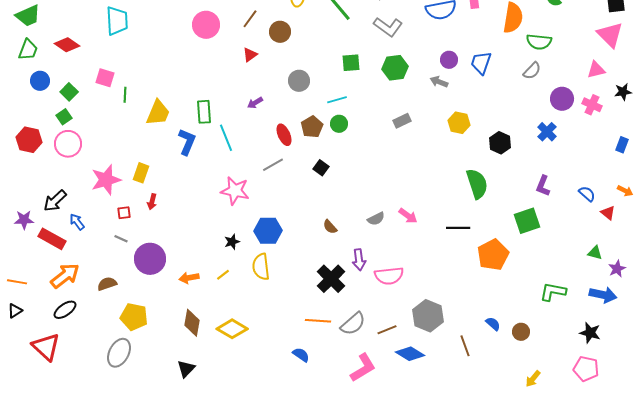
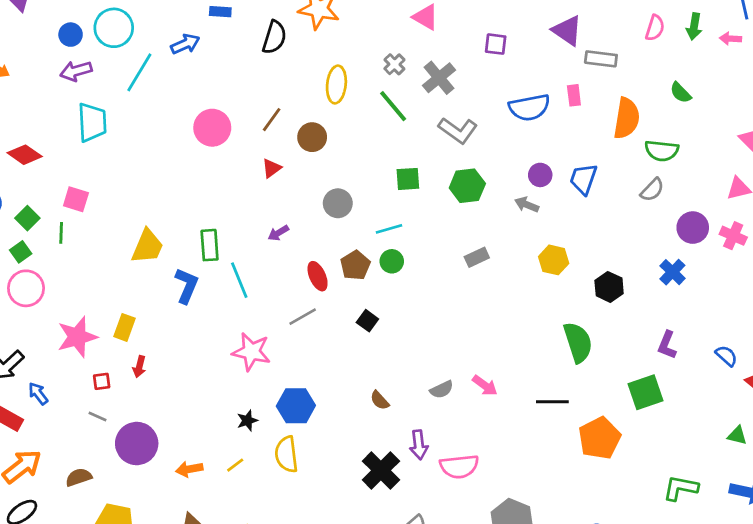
green line: (125, 95) -> (61, 233), moved

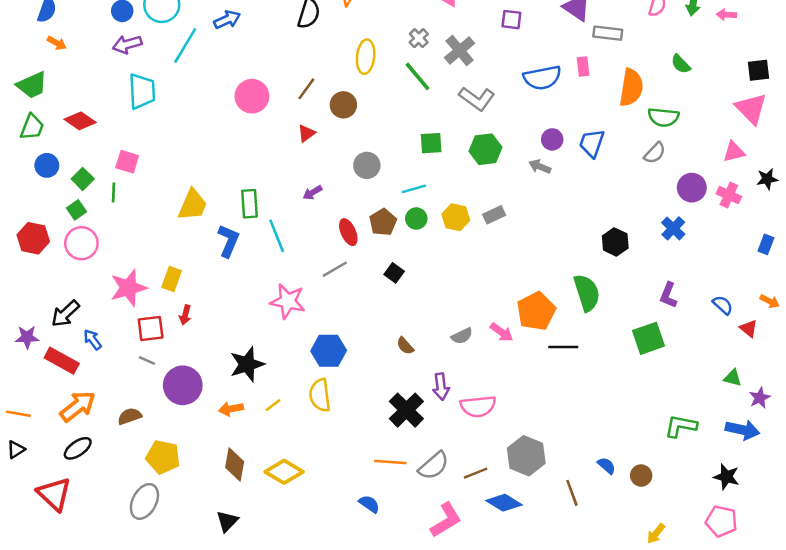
yellow hexagon: (554, 260) -> (456, 217), moved
red square: (102, 381) -> (151, 328), size x1.6
black star: (247, 421) -> (247, 364), moved, size x1.8
orange pentagon: (600, 438) -> (536, 311), moved

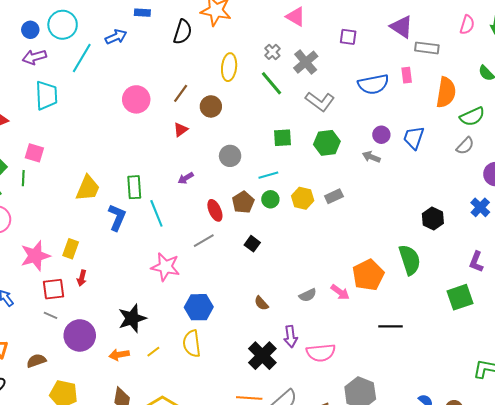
green semicircle: (663, 117) -> (472, 117), turned -30
black line: (563, 347) -> (390, 326), moved

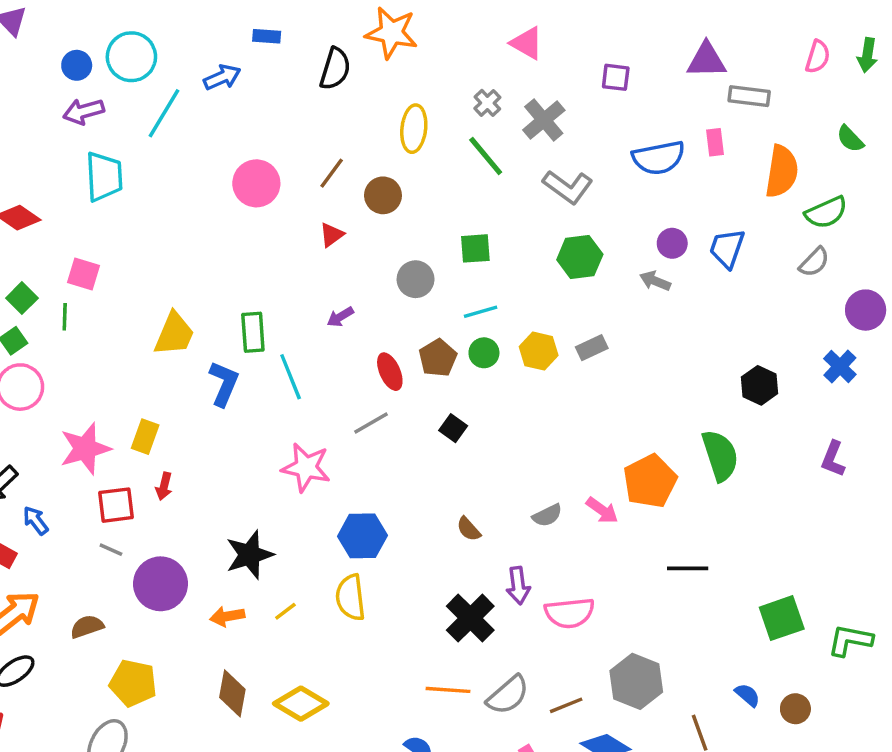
purple triangle: (402, 27) -> (706, 60), turned -35
green square: (283, 138) -> (475, 248), moved
green square: (460, 297) -> (782, 618), moved

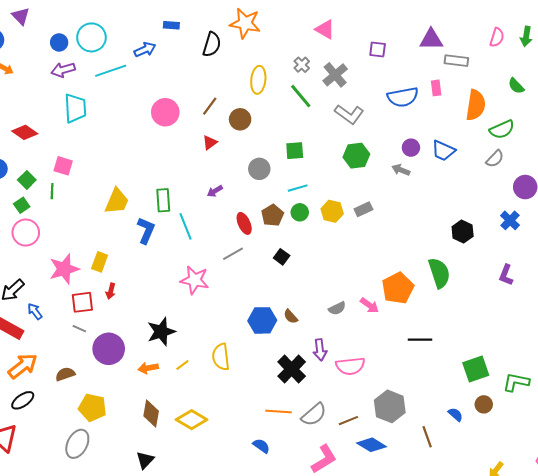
cyan line: (164, 113) -> (111, 71), turned 40
blue trapezoid: (727, 248) -> (443, 151), turned -85
blue hexagon: (362, 536) -> (262, 320), moved
brown circle: (795, 709) -> (484, 404), moved

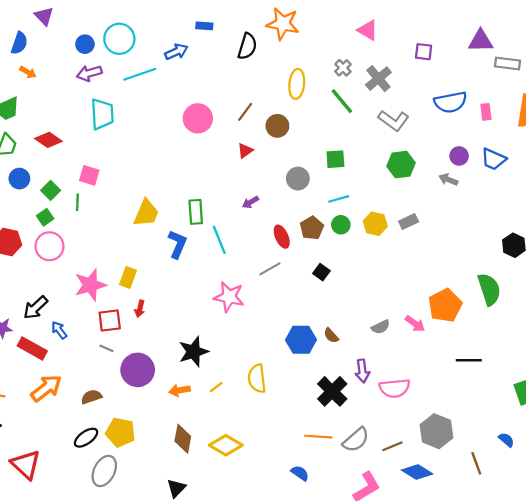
pink rectangle: (436, 88) -> (486, 112), moved
black ellipse: (23, 400) -> (86, 438), moved

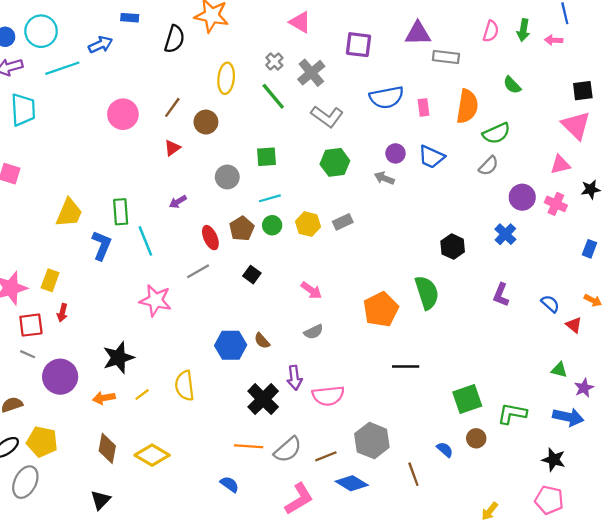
purple square: (424, 52) -> (358, 45), size x1.4
pink arrow: (415, 324) -> (311, 290), moved

